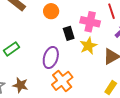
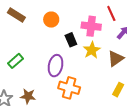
orange cross: (62, 81) -> (69, 88), turned -30

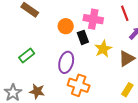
orange circle: (51, 20) -> (66, 26), moved
pink cross: (91, 26) -> (93, 19), moved

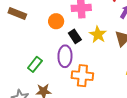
black rectangle: (83, 37) -> (75, 36), moved
green rectangle: (27, 56) -> (35, 64), moved

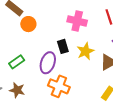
orange circle: (56, 21) -> (28, 24), moved

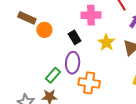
black rectangle: (63, 46) -> (75, 37), moved
green rectangle: (17, 62) -> (53, 75), moved

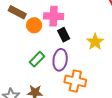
pink cross: (91, 15) -> (54, 16), moved
green rectangle: (53, 75) -> (37, 59), moved

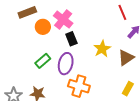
brown rectangle: (17, 12) -> (27, 12), turned -54
pink cross: (54, 16) -> (63, 19), turned 30

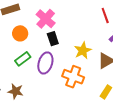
orange circle: (43, 27) -> (20, 33), moved
orange cross: (79, 86) -> (73, 77), moved

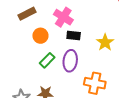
black rectangle: (53, 39) -> (74, 35), turned -56
orange cross: (73, 77) -> (95, 83), moved

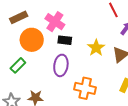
orange circle: (40, 36) -> (32, 40), size x1.5
green rectangle: (47, 60) -> (18, 65), moved

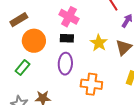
pink cross: (55, 22) -> (69, 17), moved

